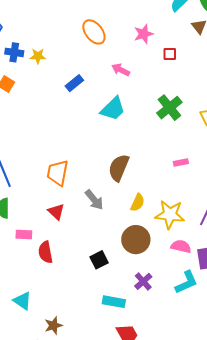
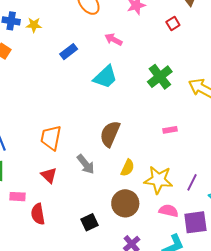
red square: (170, 54) -> (173, 24), moved, turned -32

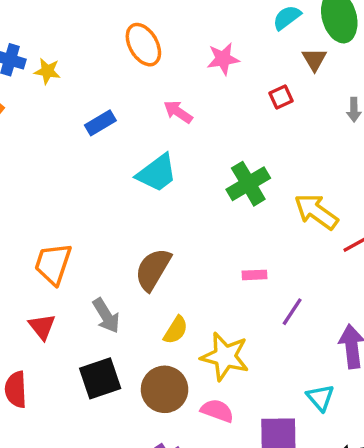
purple line: (192, 182) -> (292, 312), moved
pink semicircle: (169, 211) -> (217, 411), moved
black square: (89, 222) -> (100, 378), moved, size x1.4

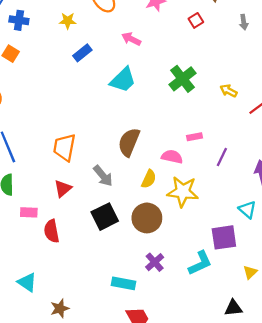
yellow star: (47, 71) -> (68, 21), moved
yellow arrow: (316, 212) -> (229, 91), size x0.6
red triangle: (42, 327) -> (63, 188), turned 36
pink semicircle: (217, 411) -> (172, 157), moved

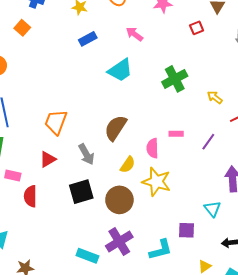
pink semicircle: (172, 157) -> (152, 148), turned -114
purple line: (222, 157) -> (208, 142), moved
purple square: (224, 237) -> (186, 230), size x0.7
purple cross: (155, 262) -> (119, 241), size x1.5

